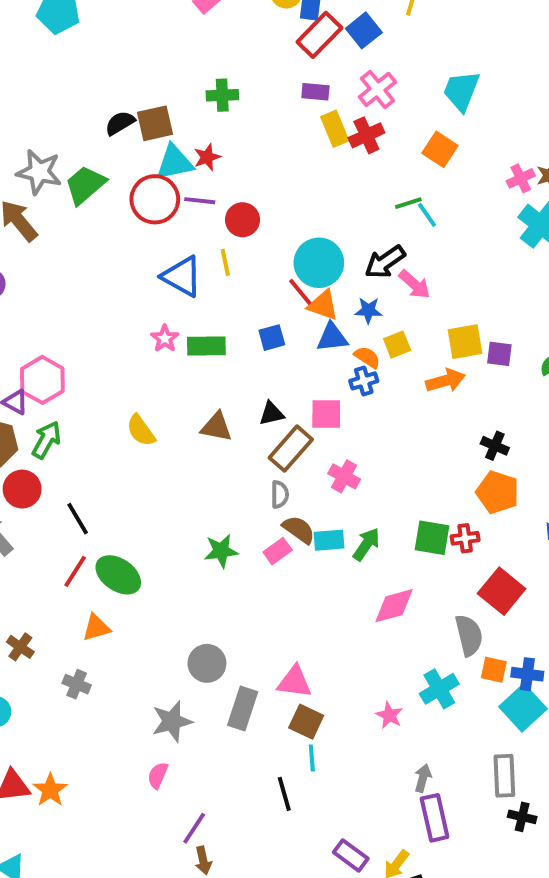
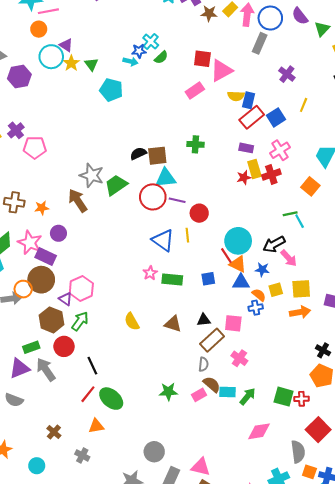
red star: (207, 157) -> (244, 177), moved
yellow square: (465, 342) -> (301, 289), moved

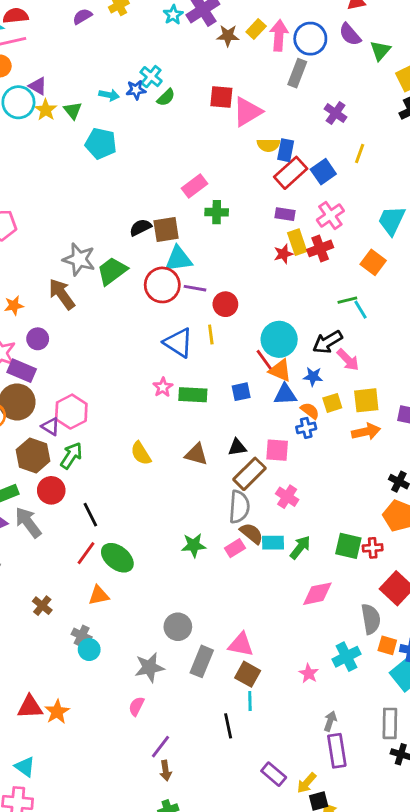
cyan arrow: (130, 61) -> (109, 95), moved
pink rectangle: (195, 90) -> (194, 186), moved
gray semicircle: (203, 364) -> (239, 507), size x1.6
cyan circle: (37, 466) -> (89, 650), moved

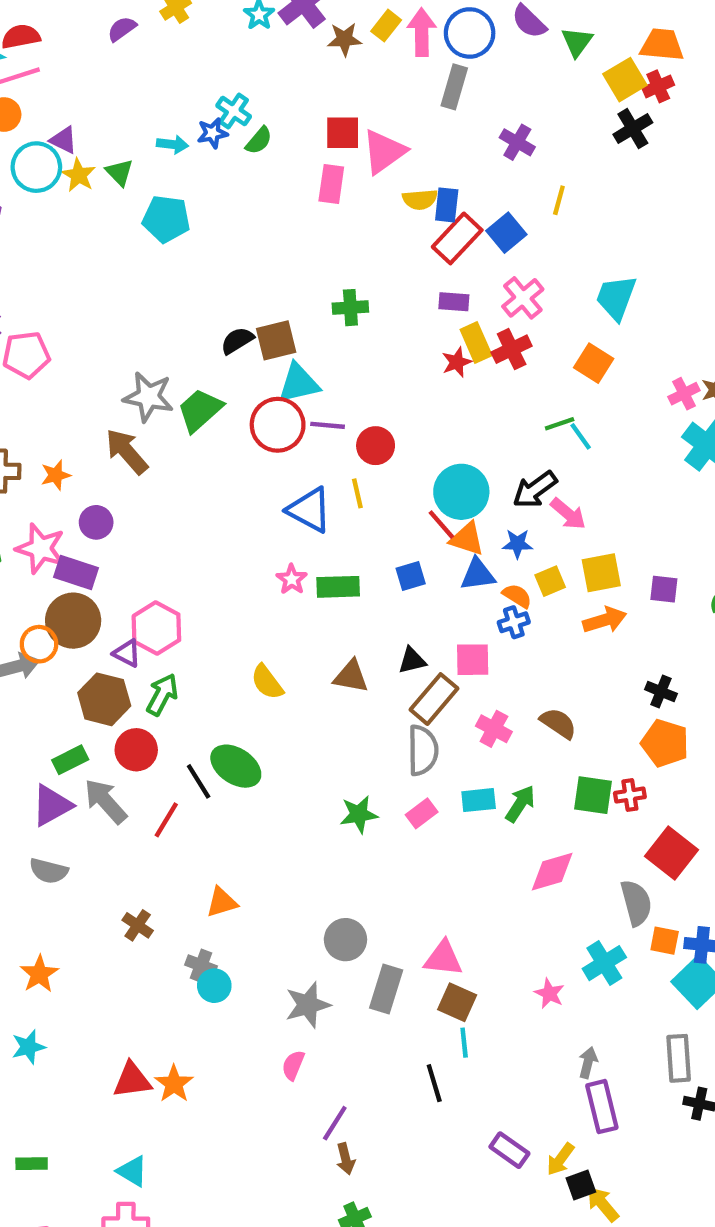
pink rectangle: (194, 186) -> (331, 184), moved, turned -40
brown semicircle: (251, 533) -> (558, 723), moved
red line: (86, 553) -> (166, 820), moved
green ellipse: (117, 558) -> (236, 766), moved

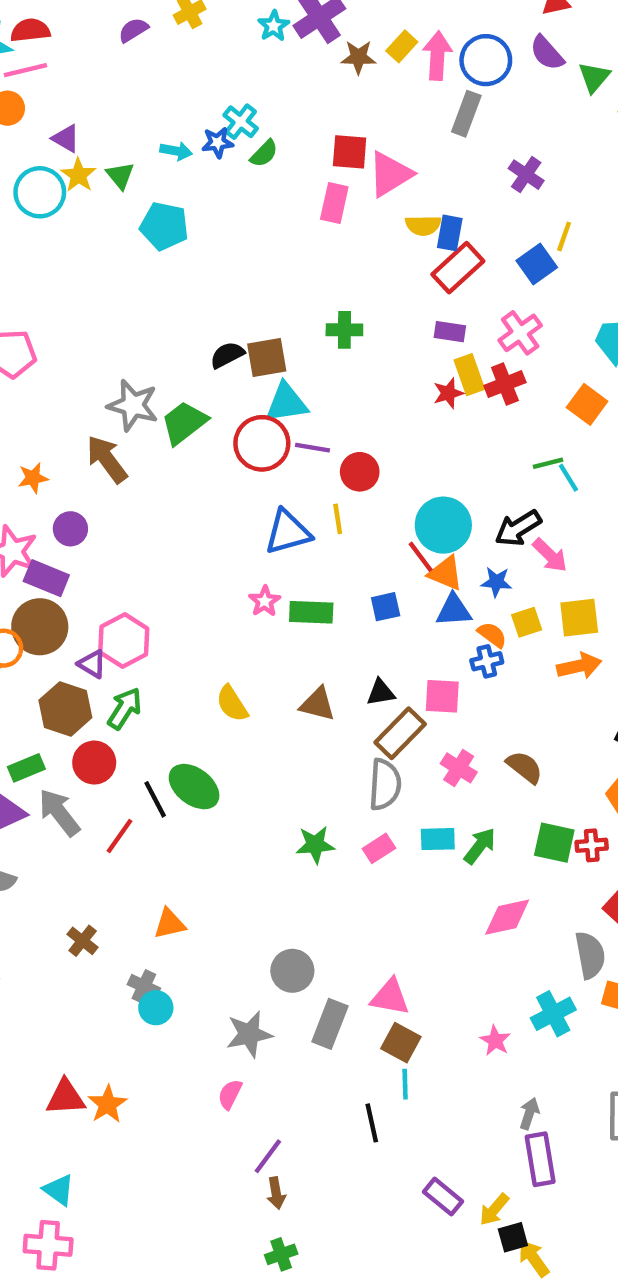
cyan circle: (36, 167) -> (40, 192), moved
blue square: (506, 233) -> (537, 264), moved
blue triangle: (309, 510) -> (288, 532), turned -48

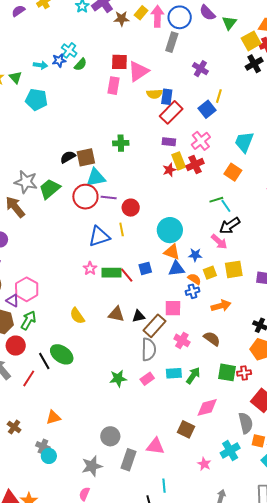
black arrow: (518, 528) -> (230, 226), moved
red line: (421, 557) -> (127, 275), moved
orange arrow: (579, 666) -> (221, 306), moved
black triangle: (381, 692) -> (139, 316), moved
brown square: (401, 1043) -> (186, 429), moved

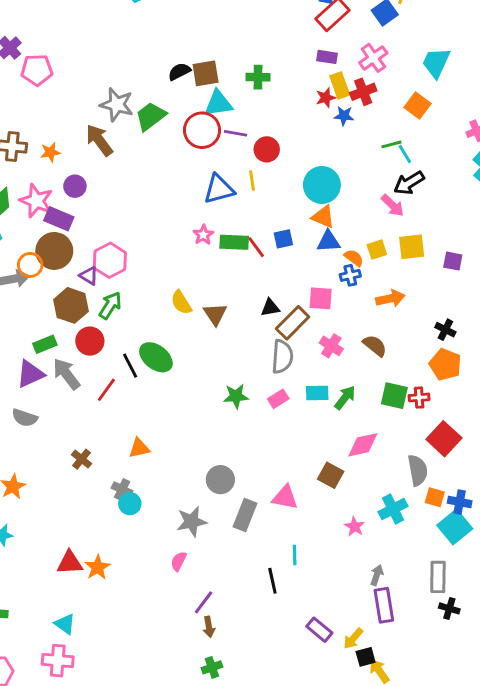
green cross: (121, 143) -> (258, 77), moved
blue star: (195, 255) -> (344, 116), moved
brown triangle: (116, 314) -> (215, 314), moved, turned 42

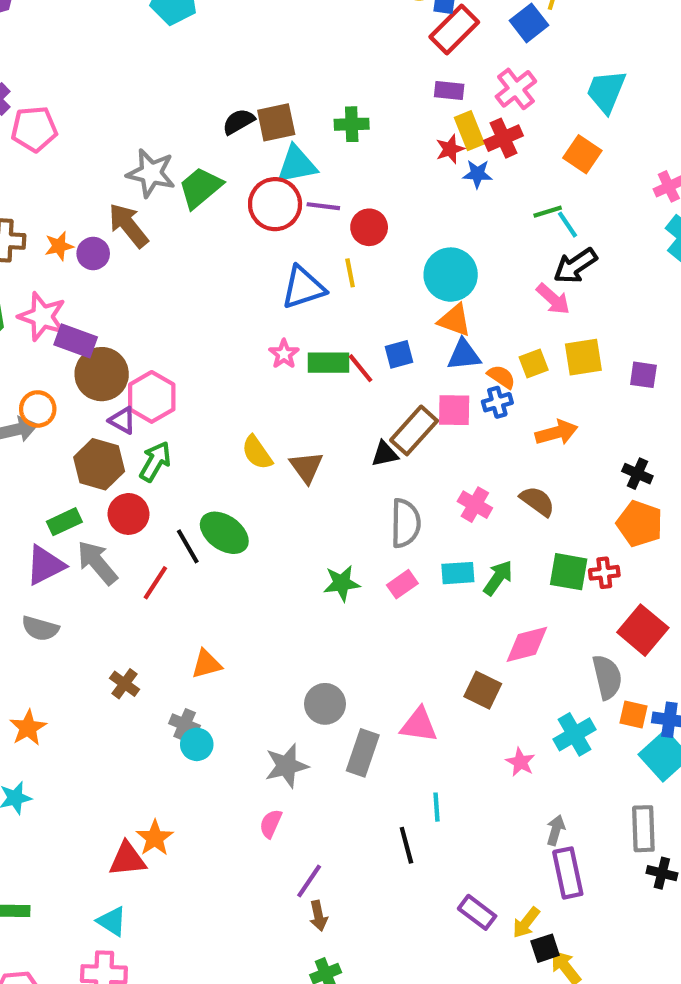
purple circle: (75, 186) -> (93, 254), moved
brown circle: (54, 251) -> (102, 374), moved
pink square: (321, 298) -> (454, 410), moved
brown rectangle: (293, 323) -> (414, 430), moved
red triangle: (70, 563) -> (127, 859), moved

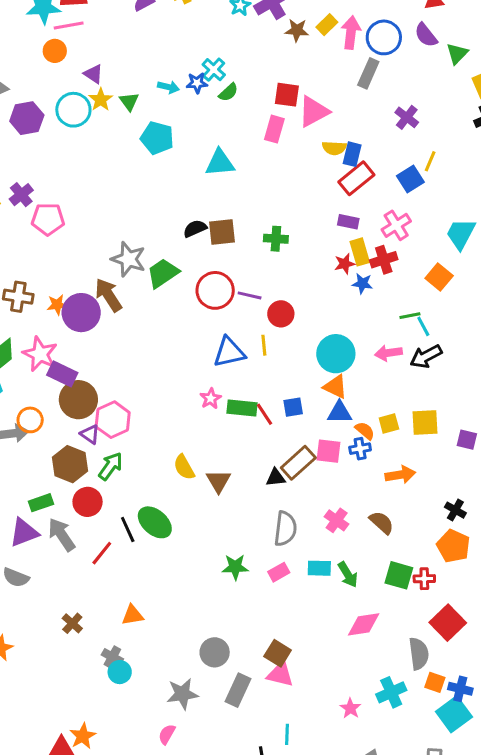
cyan triangle: (297, 165) -> (220, 163), moved
purple circle: (93, 254) -> (81, 313), size x1.6
pink arrow: (553, 299) -> (388, 353), moved, turned 124
green arrow: (498, 578) -> (348, 575), turned 108
brown square: (483, 690) -> (278, 653), moved

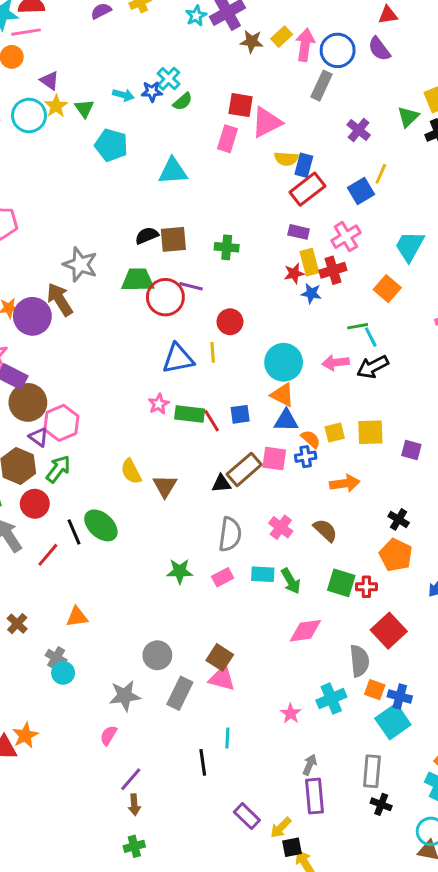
green triangle: (457, 54) -> (408, 117), moved
green trapezoid: (163, 273) -> (138, 280), moved, turned 32
purple line: (250, 295) -> (191, 286), moved

